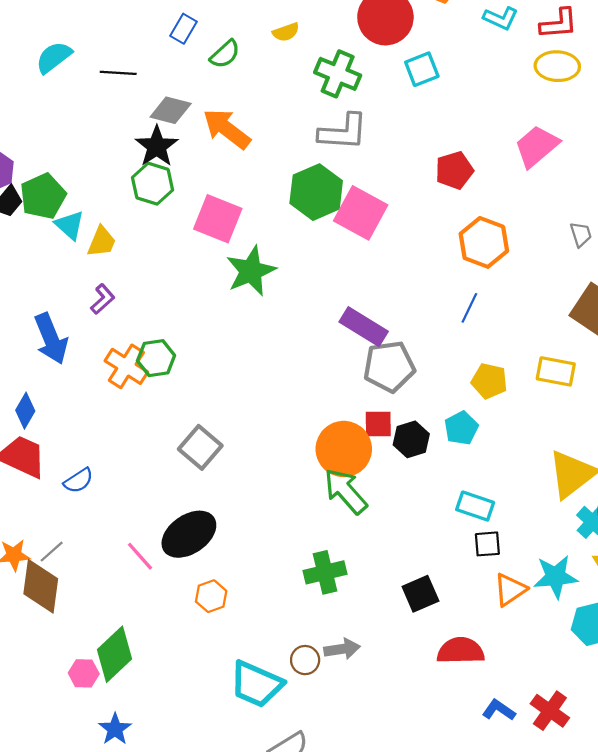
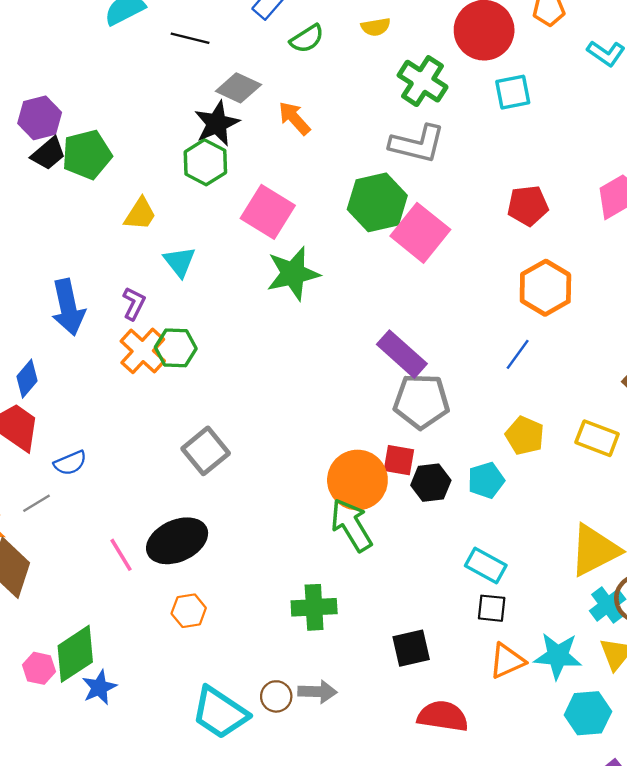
orange arrow: (227, 129) -> (294, 118), size x0.7
cyan triangle: (70, 225) -> (179, 262), moved
purple L-shape: (103, 299) -> (134, 303), moved, turned -32
gray line: (52, 552) -> (36, 503), moved
blue star: (115, 729) -> (99, 687), moved

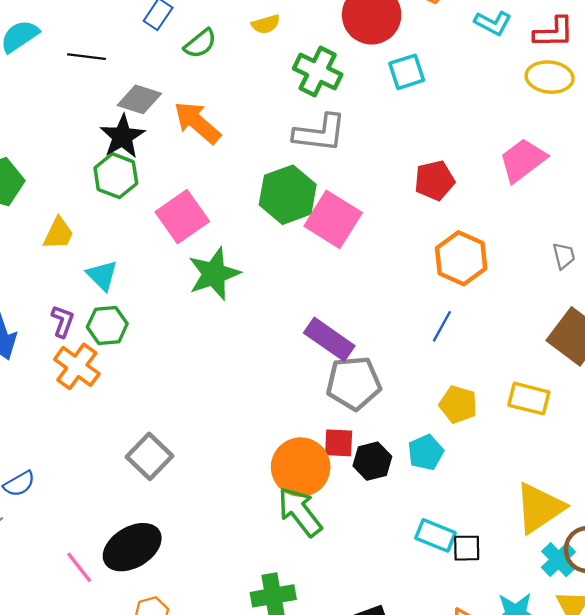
orange arrow: (294, 118) -> (197, 122), size x1.4
pink square: (268, 212) -> (182, 217), turned 30
green hexagon: (176, 348) -> (107, 325), moved
black square: (492, 608) -> (467, 548), moved

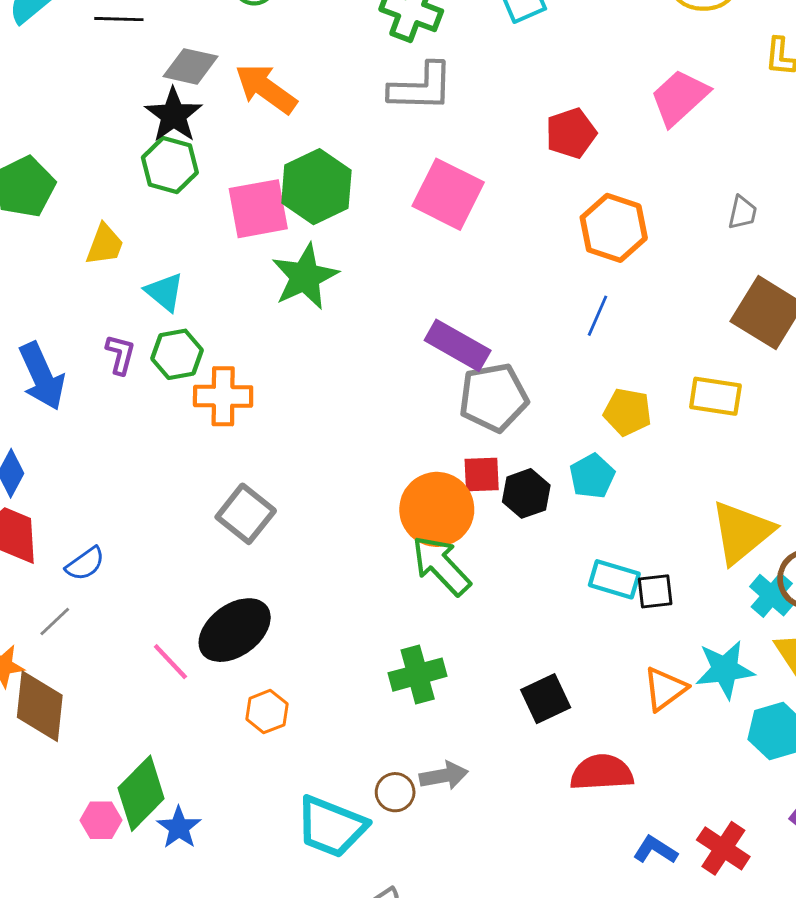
green hexagon: (288, 195) -> (316, 187), moved
pink square: (182, 217) -> (258, 209), turned 30
gray trapezoid: (564, 256) -> (742, 213), turned 32
orange cross: (77, 366) -> (223, 396), moved, turned -30

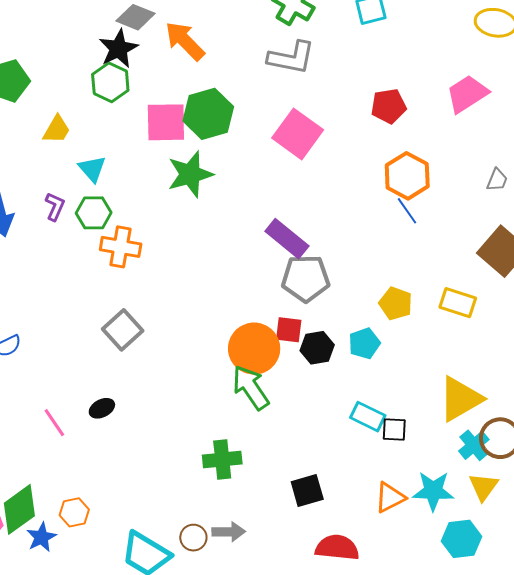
blue line: (598, 316) -> (407, 211), moved, turned -68
black ellipse: (235, 630) -> (102, 408), size x0.5
orange hexagon: (267, 712) -> (74, 512), moved

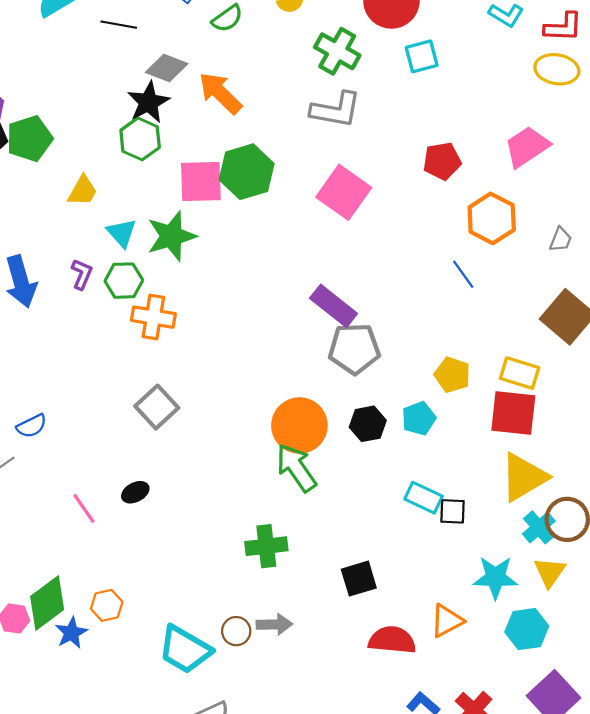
green star: (190, 174) -> (171, 236), moved
orange hexagon: (407, 176) -> (492, 218), moved
red square: (289, 330) -> (513, 413), moved, size x1.6
orange triangle: (390, 497) -> (447, 621), moved

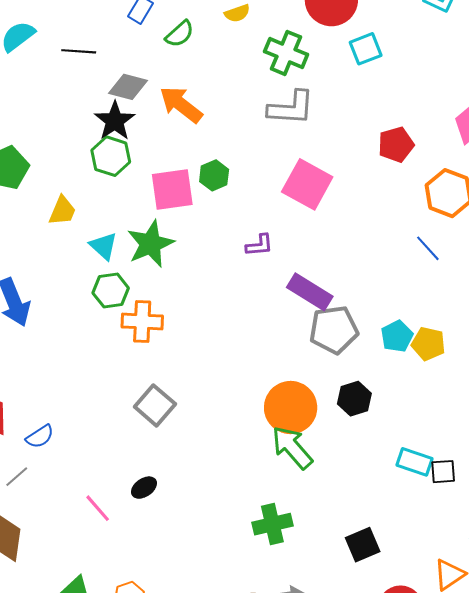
green hexagon: (247, 172) -> (214, 175), size x0.6
purple L-shape: (82, 274) -> (259, 245), moved, turned 68
cyan pentagon: (419, 418) -> (397, 336), moved

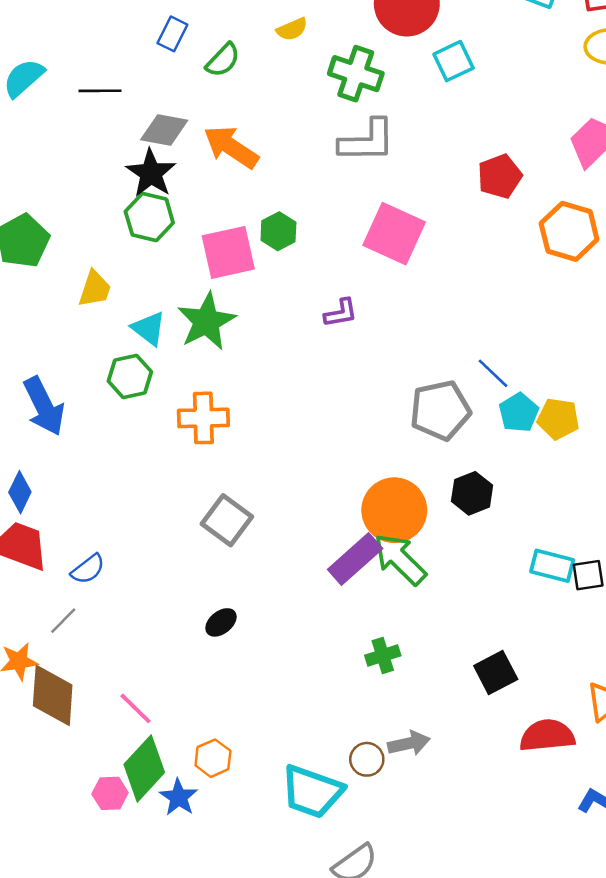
blue line: (428, 248) -> (493, 373), moved
green hexagon: (111, 291) -> (130, 376), moved
purple rectangle: (310, 292) -> (355, 559), moved, turned -69
pink line: (98, 508) -> (136, 708), moved
green cross: (272, 524) -> (383, 656), size x0.7

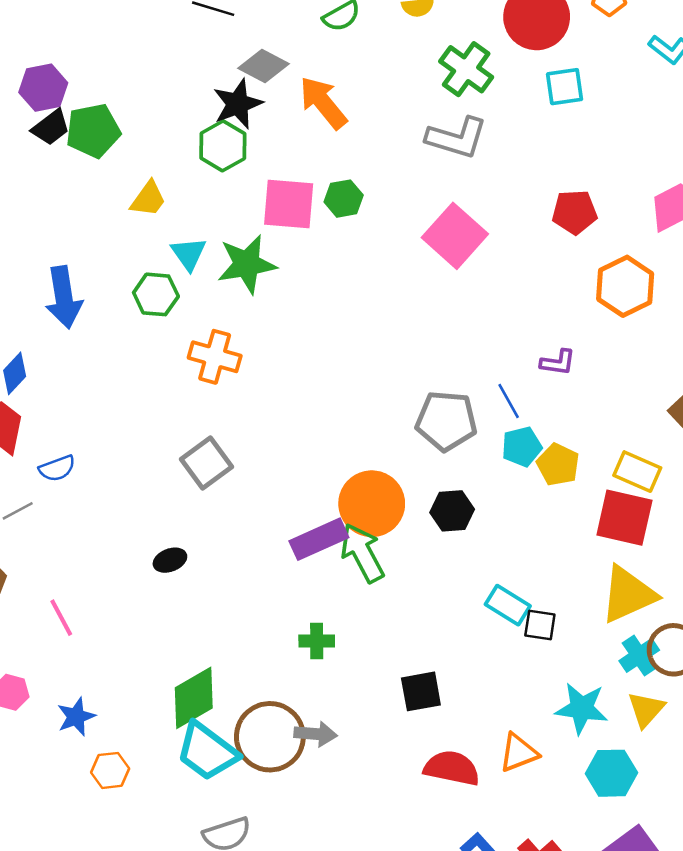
purple L-shape: (341, 313) -> (558, 362), moved
orange hexagon: (213, 758) -> (110, 770), moved
brown circle: (367, 759) -> (270, 737), size x2.0
green diamond: (144, 768) -> (194, 698), moved

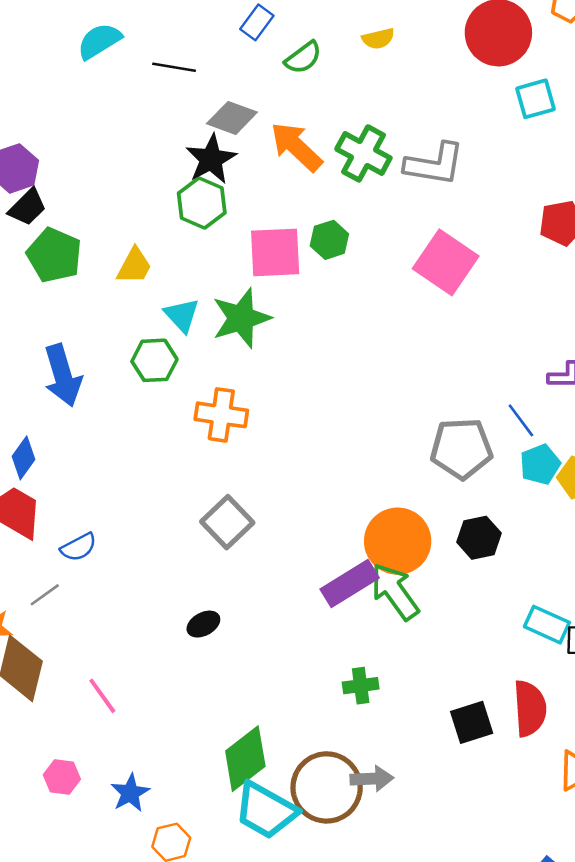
green cross: (466, 69) -> (363, 153), moved
green pentagon: (93, 131) -> (54, 255), moved, turned -30
red semicircle: (452, 768) -> (530, 708), moved, turned 82

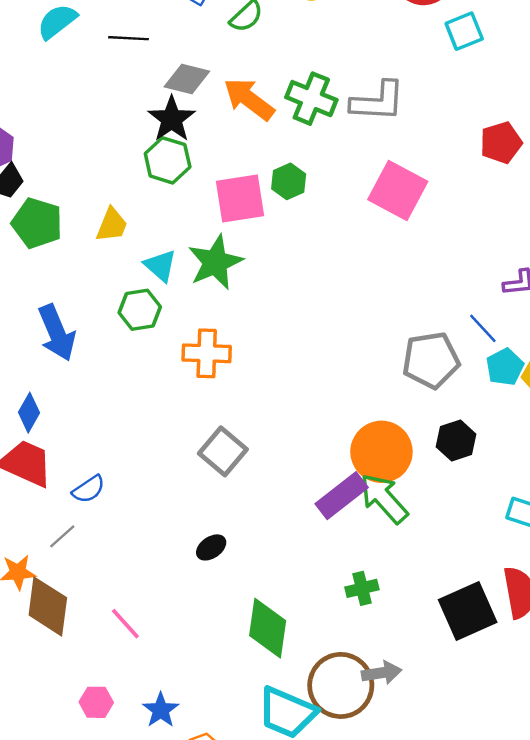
black square: (472, 722) -> (468, 611), size x1.4
green diamond: (245, 759) -> (268, 628), moved, turned -38

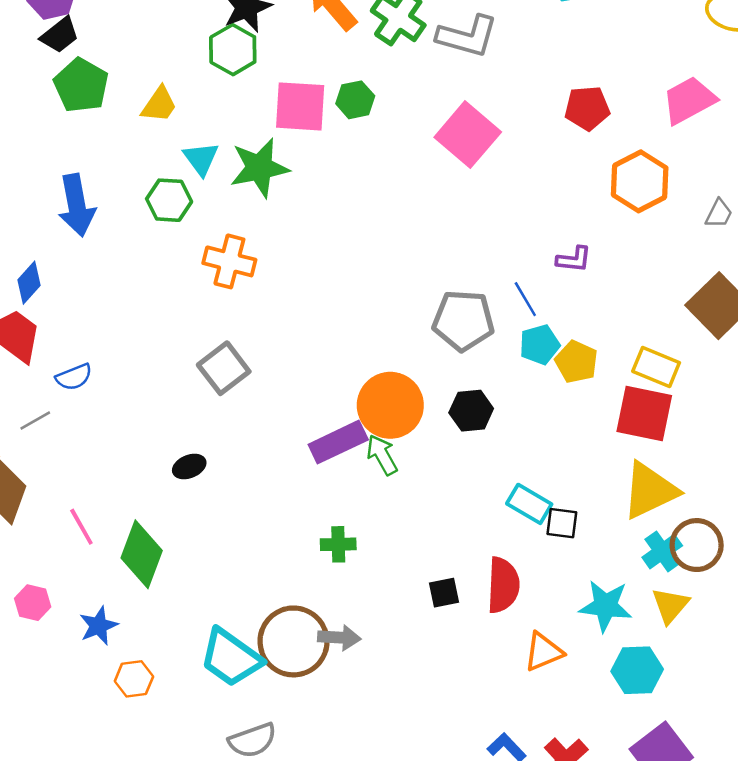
green arrow: (384, 498) -> (382, 455), size x0.7
black square: (468, 611) -> (444, 593), size x0.5
green diamond: (268, 628) -> (142, 554), moved

